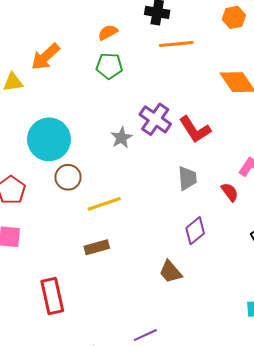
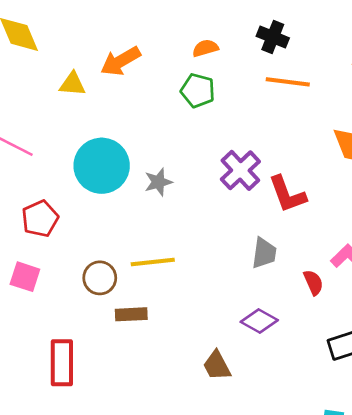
gray star: (121, 138) -> (158, 182), moved
brown circle: (68, 177) -> (100, 278), moved
purple diamond: (195, 231) -> (259, 321), turned 56

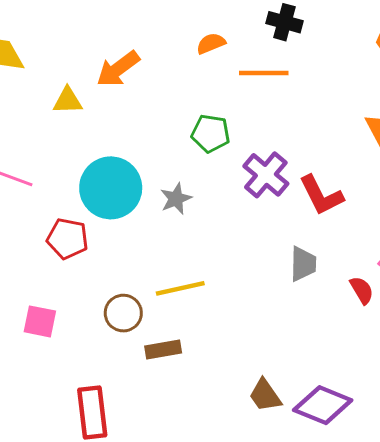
orange line: (288, 82) -> (264, 73), moved
green pentagon: (198, 91) -> (211, 133), moved
red pentagon: (40, 219) -> (67, 239), moved, turned -30
purple diamond: (259, 321) -> (323, 405), moved, size x1.4

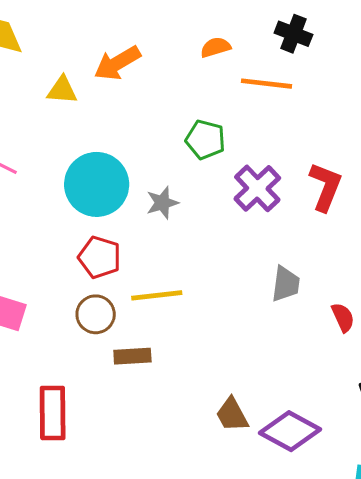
red L-shape: (321, 195) -> (325, 187), moved, turned -138
red pentagon: (67, 239) -> (100, 257), moved

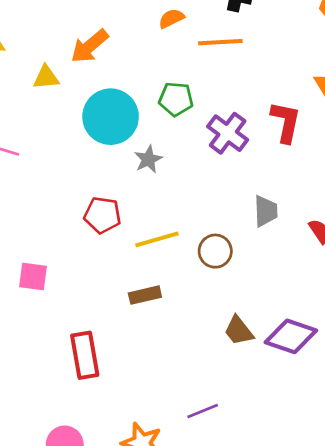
cyan circle: (97, 184) -> (111, 117), moved
brown circle: (96, 314) -> (215, 251), moved

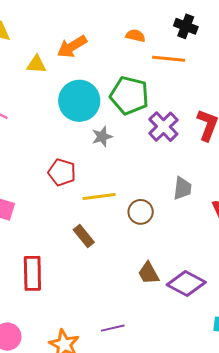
orange semicircle: (171, 18) -> (135, 36), turned 30
green pentagon: (176, 99) -> (129, 95), size x1.5
brown rectangle: (145, 295) -> (84, 236), turned 55

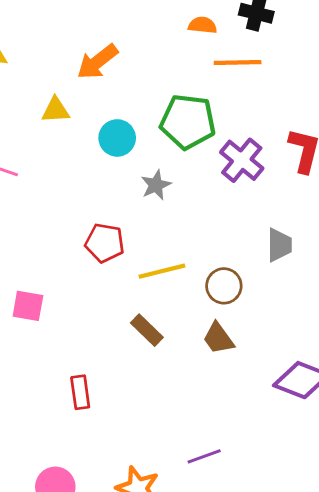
orange semicircle: (135, 36) -> (203, 25), moved
yellow triangle: (36, 64) -> (56, 110), moved
cyan circle: (79, 101) -> (117, 138), size x0.6
red rectangle: (32, 273) -> (80, 392), size x0.7
brown trapezoid: (149, 273) -> (218, 338), moved

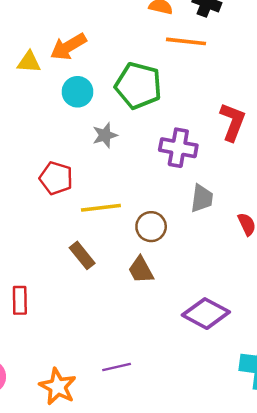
orange arrow: (97, 62) -> (68, 47), moved
purple cross: (242, 160) -> (178, 148), moved, turned -36

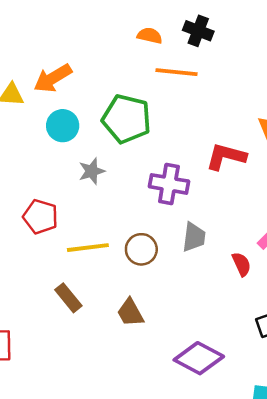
red L-shape: (233, 122) -> (226, 157), turned -96
brown circle: (151, 227) -> (141, 249), moved

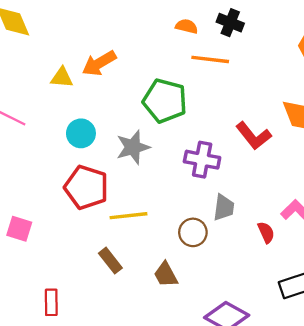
cyan circle: (63, 126) -> (81, 133), moved
red L-shape: (226, 157) -> (253, 136), turned -144
gray star: (92, 171) -> (133, 147), size x1.4
red pentagon: (40, 217) -> (86, 187), size x1.4
brown circle: (141, 249) -> (193, 232), moved

